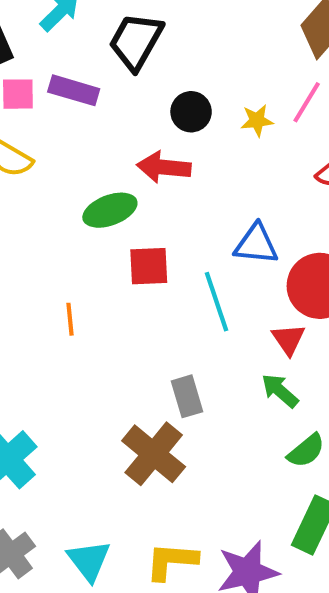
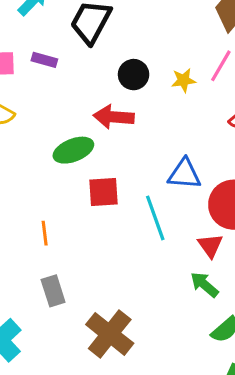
purple rectangle: (74, 90) -> (44, 60), size x0.7
gray rectangle: (187, 396) -> (53, 291), moved

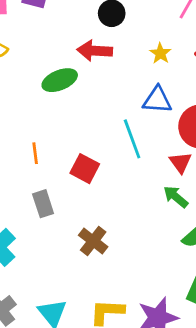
yellow star: (184, 80) -> (160, 53), moved, turned -30
red square: (104, 192) -> (85, 169), moved, turned 32
brown cross: (110, 334) -> (93, 241), size x0.7

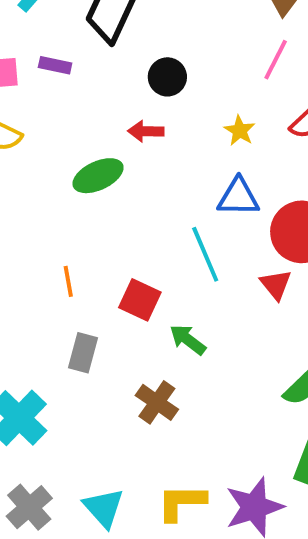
red arrow: (95, 51) -> (146, 131), size x0.7
green arrow: (176, 197) -> (188, 340), moved
gray rectangle: (43, 204) -> (83, 353), turned 36

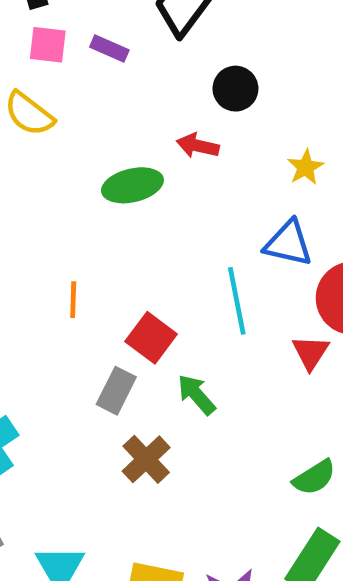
gray rectangle: (83, 353) -> (116, 391), moved

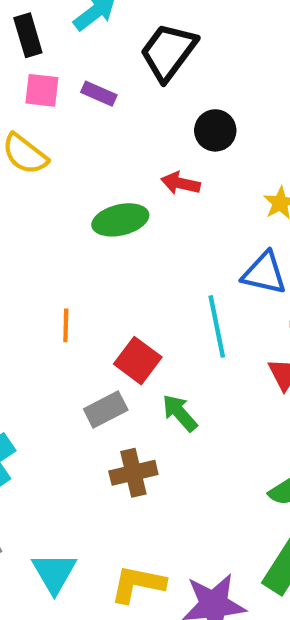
gray rectangle: (116, 391) -> (106, 409), turned 36
brown cross: (146, 459) -> (133, 473), turned 30

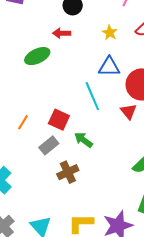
orange line: (66, 325) -> (23, 122), moved, turned 42

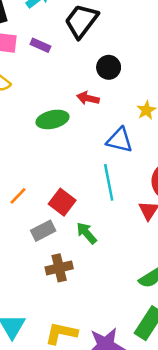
blue triangle: (109, 67) -> (120, 140), moved

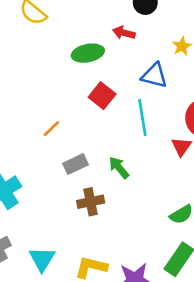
red square: (62, 202) -> (102, 96), moved

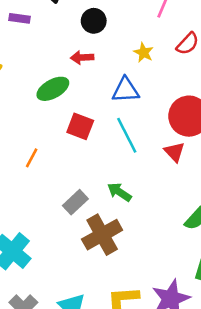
orange line: (51, 129) -> (32, 158), moved
brown cross: (91, 202) -> (102, 235), size x1.4

